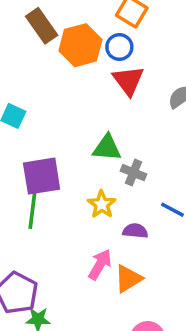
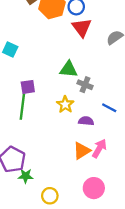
purple square: (42, 176) -> (28, 87), size x0.6
pink arrow: (100, 264) -> (99, 148), moved

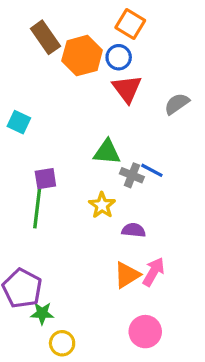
blue line: (109, 108) -> (152, 170), moved
yellow circle: (50, 196) -> (62, 343), moved

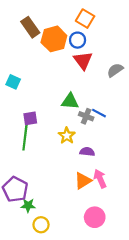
pink arrow: (154, 272) -> (100, 179), turned -54

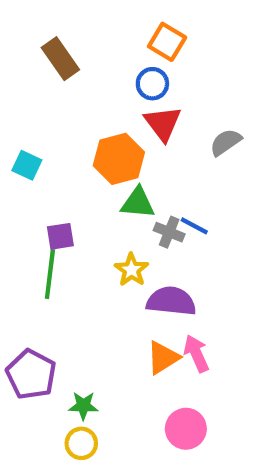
orange hexagon: (54, 39) -> (119, 159), moved
purple semicircle: (87, 152) -> (171, 301), size x1.6
green star: (28, 205) -> (83, 406), moved

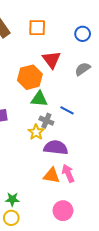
orange square: (167, 42) -> (37, 28), moved, turned -30
blue circle: (152, 84) -> (83, 34), moved
gray cross: (169, 232) -> (46, 121), moved
orange triangle: (163, 358) -> (52, 175), turned 42

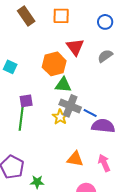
blue line: (67, 110) -> (90, 113), moved
gray cross: (46, 121) -> (70, 106), size x1.5
purple semicircle: (56, 148) -> (103, 126), moved
pink arrow: (68, 173) -> (104, 163), moved

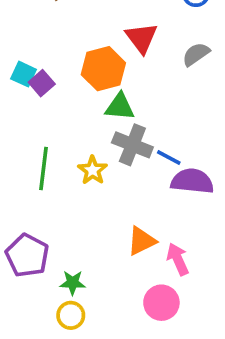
purple square: (26, 101) -> (42, 83), moved, turned -32
yellow star: (60, 117) -> (93, 170), moved
orange triangle: (75, 159) -> (141, 241), turned -36
pink arrow: (104, 163) -> (178, 259), moved

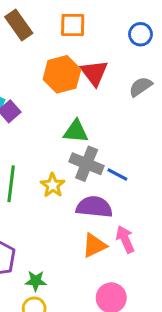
orange hexagon: (103, 69) -> (62, 74), moved
purple semicircle: (192, 181) -> (94, 207), moved
pink arrow: (178, 259) -> (125, 239), moved

